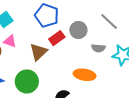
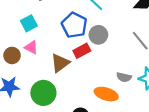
gray circle: (78, 30) -> (98, 35), moved
gray semicircle: (98, 48) -> (124, 77), moved

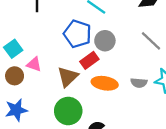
cyan square: (29, 23) -> (13, 49), moved
green circle: (43, 93) -> (68, 111), moved
orange ellipse: (106, 94) -> (105, 83), moved

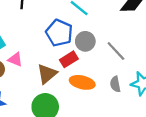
gray line: (151, 41) -> (116, 51), moved
gray semicircle: (139, 83) -> (115, 84), turned 70

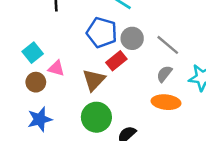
orange ellipse: (82, 82) -> (166, 102), moved
gray semicircle: (115, 84) -> (164, 74), moved, turned 56

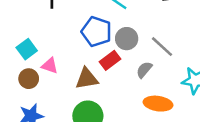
gray semicircle: (164, 74) -> (144, 70), moved
brown triangle: (94, 80) -> (87, 79), turned 35

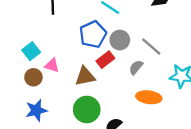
blue pentagon: (96, 32) -> (93, 34), turned 30

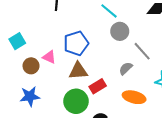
blue pentagon: (93, 34) -> (76, 43), moved
gray circle: (120, 40) -> (120, 31), moved
cyan square: (31, 51) -> (17, 41), moved
red rectangle: (105, 60) -> (98, 86), moved

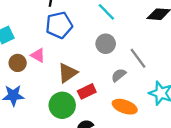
gray circle: (120, 31) -> (106, 44), moved
blue pentagon: (76, 43) -> (59, 25), moved
brown triangle: (78, 71) -> (68, 73), turned -36

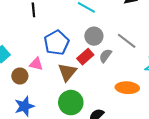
blue pentagon: (59, 25) -> (57, 43), moved
gray semicircle: (119, 75) -> (105, 56), moved
red rectangle: (87, 91) -> (85, 57), moved

